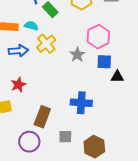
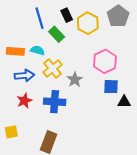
gray star: (77, 55) -> (75, 80), moved
red star: (18, 85) -> (24, 101), moved
blue cross: (81, 103) -> (55, 102), moved

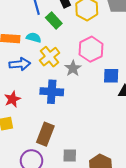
pink hexagon: (105, 61) -> (91, 49), moved
red star: (24, 101) -> (12, 99), moved

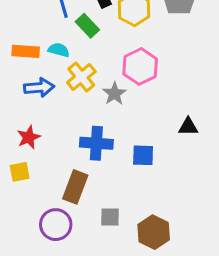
blue square: (111, 76) -> (143, 155), moved
blue cross: (52, 92) -> (96, 143), moved

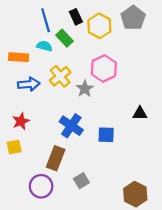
cyan semicircle: (59, 50) -> (44, 46), moved
blue cross: (96, 143) -> (71, 126), turned 30
gray square: (110, 217) -> (81, 181), turned -32
brown hexagon: (154, 232) -> (135, 194), moved

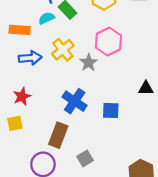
cyan semicircle: (44, 46) -> (46, 18), turned -40

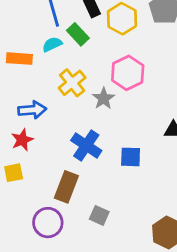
blue arrow: (30, 58) -> (32, 110), moved
gray square: (85, 158) -> (99, 215), turned -35

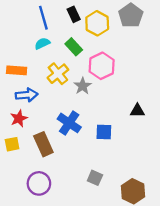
green rectangle: (78, 34) -> (74, 47), moved
orange rectangle: (19, 59) -> (17, 70), moved
brown rectangle: (66, 187) -> (43, 144), moved, turned -45
gray square: (99, 215) -> (95, 178), moved

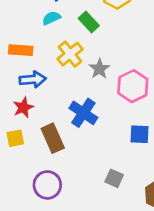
pink hexagon: (102, 66) -> (133, 86), moved
blue square: (104, 132) -> (139, 134), moved

